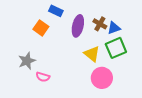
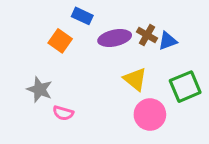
purple ellipse: (78, 26) -> (115, 38), turned 65
green square: (116, 48) -> (185, 87), moved
gray star: (27, 61) -> (40, 89), turned -30

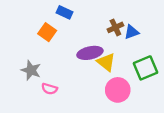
brown cross: (147, 35) -> (115, 27), turned 35
purple ellipse: (115, 38) -> (90, 53), moved

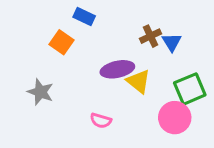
blue triangle: (132, 32) -> (172, 42), turned -42
pink semicircle: (49, 89) -> (101, 121), moved
pink circle: (118, 90) -> (175, 118), moved

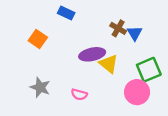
brown cross: (151, 36) -> (118, 28), turned -35
orange square: (62, 42) -> (38, 39), moved
gray star: (40, 92) -> (40, 87), moved

